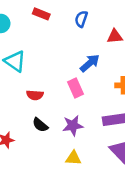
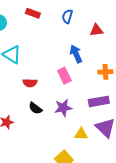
blue arrow: (90, 63) -> (76, 54), turned -72
yellow triangle: (73, 158) -> (81, 134), moved

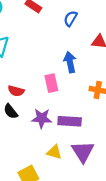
red semicircle: (30, 83) -> (16, 91), moved
purple rectangle: (99, 101) -> (70, 121), moved

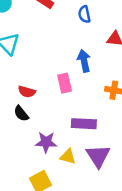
blue semicircle: (70, 19) -> (84, 14), turned -42
purple star: (42, 118) -> (46, 142), moved

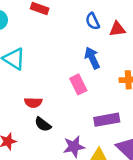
blue semicircle: (84, 14) -> (93, 21), moved
red semicircle: (27, 92) -> (33, 102), moved

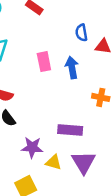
pink rectangle: (78, 84) -> (44, 62), moved

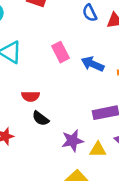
blue arrow: (72, 67) -> (93, 64), moved, turned -40

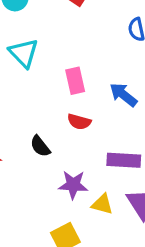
pink rectangle: (60, 52) -> (75, 81), moved
red semicircle: (31, 96) -> (79, 122), moved

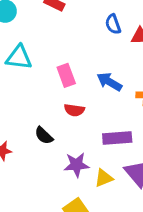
cyan triangle: (24, 53) -> (19, 57), turned -32
yellow triangle: (102, 204) -> (104, 178), turned -30

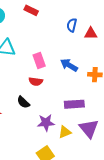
blue semicircle: (113, 24) -> (72, 25), turned 32
red semicircle: (74, 110) -> (36, 81), moved

